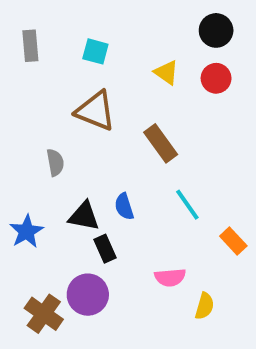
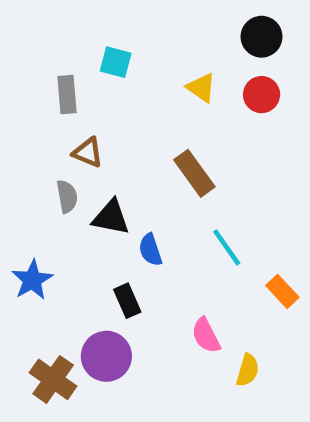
gray rectangle: (30, 46) -> (67, 95), moved
brown triangle: (95, 111) -> (88, 152), moved, size x0.6
black triangle: (84, 216) -> (111, 217), moved
pink semicircle: (170, 277) -> (206, 335), turned 68

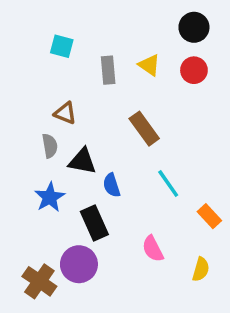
cyan square: (116, 62) -> (62, 46), moved
gray rectangle: (67, 95) -> (108, 70), moved
blue star: (32, 280) -> (50, 197), moved
black rectangle: (127, 301) -> (94, 223), size x1.4
yellow semicircle: (248, 370) -> (201, 269), moved

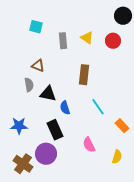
black circle: (194, 27) -> (123, 16), moved
brown rectangle: (144, 129) -> (84, 75), turned 42
blue star: (50, 197) -> (19, 126), moved, turned 30

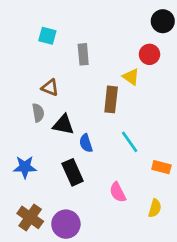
yellow triangle: (87, 38) -> (131, 77), moved
orange rectangle: (122, 126) -> (161, 167), turned -32
purple circle: (46, 154) -> (66, 224), moved

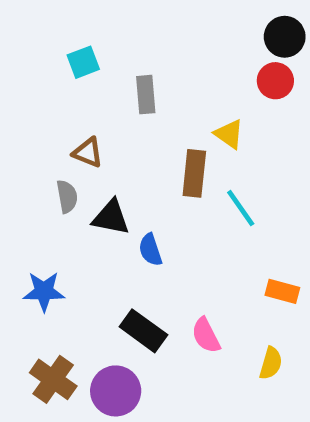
cyan square: (47, 36) -> (83, 62), turned -36
red circle: (150, 54) -> (275, 81), moved
cyan line: (130, 142) -> (241, 208), moved
black rectangle: (73, 172) -> (143, 331), moved, turned -30

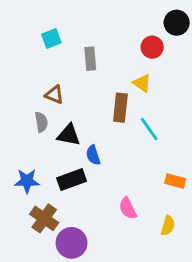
red circle: (275, 81) -> (152, 47), moved
black rectangle: (143, 331) -> (72, 180), moved, turned -56
brown cross: (53, 379) -> (44, 218), moved

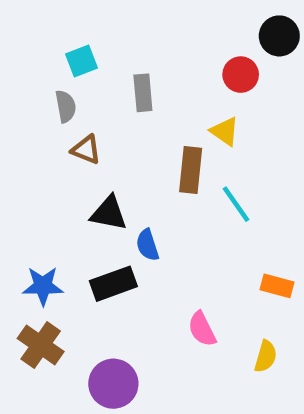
gray semicircle: (41, 122) -> (66, 106), moved
brown cross: (44, 218) -> (41, 345), moved

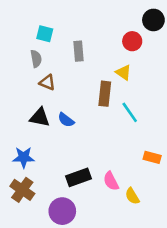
cyan square: (82, 61) -> (45, 34), turned 35
black triangle: (109, 213) -> (40, 117), moved
blue semicircle: (147, 245) -> (66, 120), moved, turned -35
black rectangle: (113, 284) -> (79, 177), moved
yellow semicircle: (266, 356) -> (132, 196), moved, turned 133

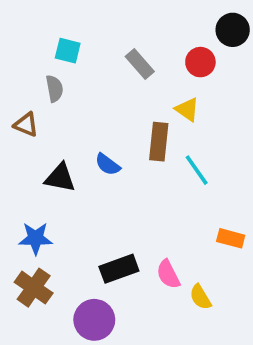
gray rectangle: (79, 51) -> (140, 64), moved, turned -36
brown triangle: (47, 82) -> (26, 125), moved
blue semicircle: (66, 120) -> (108, 164), moved

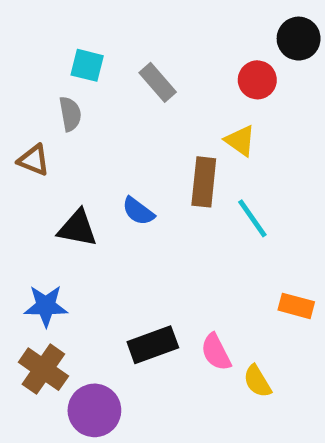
gray rectangle: (140, 64) -> (158, 82), moved
purple circle: (94, 320) -> (94, 410), moved

